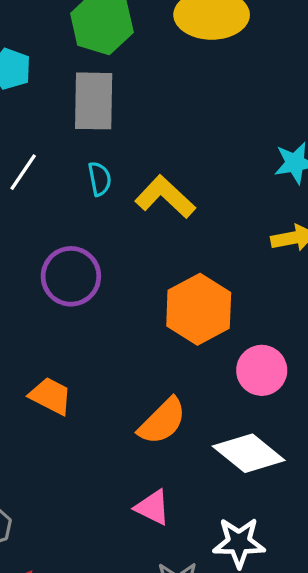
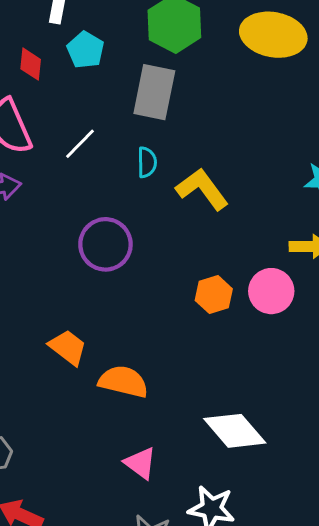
orange hexagon: (199, 309) -> (214, 295), size x0.6
pink circle: (262, 370) -> (271, 291), moved
orange semicircle: (162, 421) -> (123, 382), moved, turned -132

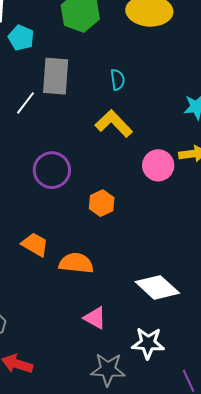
gray rectangle: (154, 92) -> (56, 76), moved
cyan semicircle: (147, 162) -> (118, 80), moved
pink circle: (271, 291) -> (158, 165), moved
orange hexagon: (214, 295) -> (102, 203), moved

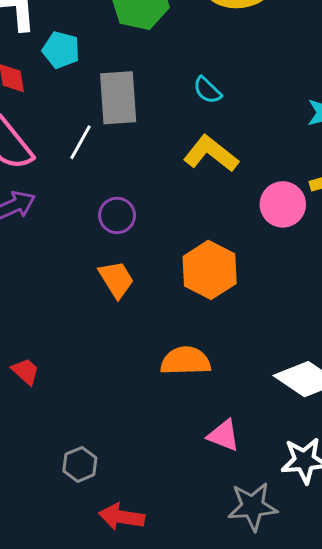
cyan semicircle: (118, 80) -> (207, 90), turned 150
purple circle: (52, 170) -> (117, 215), moved, size x0.7
orange hexagon: (102, 203) -> (210, 270), size x1.5
orange trapezoid: (35, 244) -> (116, 279), moved, turned 36

